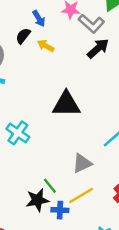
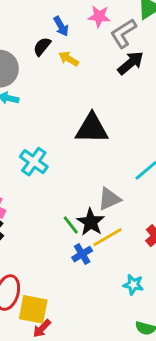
gray L-shape: (91, 24) -> (123, 33), turned 105
black star: (37, 200) -> (91, 222), moved, turned -30
blue cross: (60, 210) -> (82, 254), turned -35

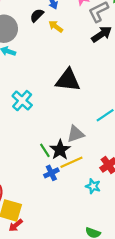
cyan star: (133, 285) -> (93, 186), moved

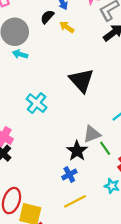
black triangle: (68, 80) -> (82, 80), turned 44
green line: (45, 150) -> (105, 148), moved
yellow line: (71, 162) -> (75, 201), moved

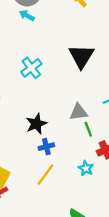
black star: (77, 151) -> (36, 124), moved
yellow line: (75, 201) -> (46, 175), turned -40

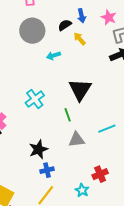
cyan arrow: (27, 16) -> (53, 56), moved, turned -48
green line: (88, 129) -> (68, 115), moved

